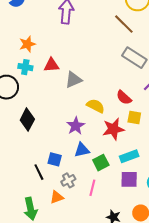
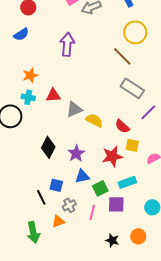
yellow semicircle: (96, 106) -> (94, 120), moved
black diamond: (27, 120) -> (48, 147), moved
purple square: (129, 179) -> (116, 204), moved

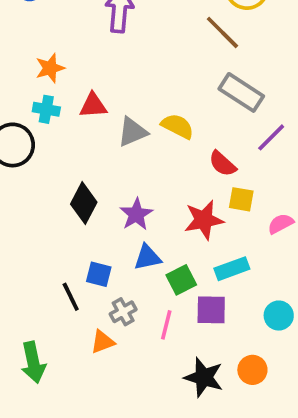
yellow semicircle: (94, 120) -> (177, 126), moved
green arrow: (33, 232) -> (33, 362), moved
black star: (112, 240) -> (204, 377), size x1.5

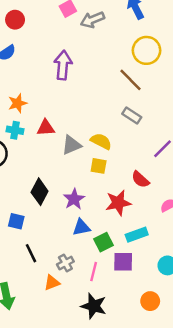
gray rectangle: (241, 92) -> (132, 116), moved, size x0.7
red semicircle: (222, 164) -> (140, 179), moved
yellow square: (241, 199) -> (99, 166), moved
blue square: (99, 274) -> (16, 221), moved
black star: (204, 377) -> (94, 306), moved

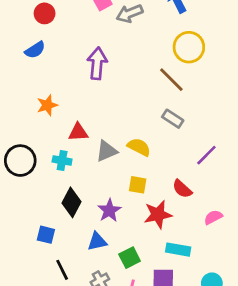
cyan cross: (15, 130) -> (62, 161), moved
yellow square: (99, 166) -> (138, 185), moved
blue triangle: (81, 227) -> (97, 241), moved
cyan rectangle: (137, 235) -> (178, 250), turned 30
green square: (103, 242) -> (130, 258), moved

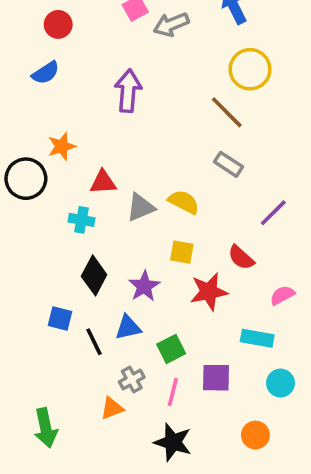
black circle: (20, 161) -> (26, 179), moved
cyan rectangle: (178, 250) -> (257, 338), moved
black line: (62, 270) -> (94, 342), moved

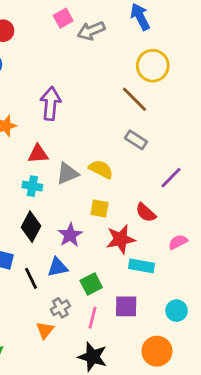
purple arrow: (128, 91) -> (51, 103), moved
cyan cross: (81, 220) -> (32, 186), moved
cyan rectangle: (257, 338) -> (142, 266), moved
orange triangle: (112, 408) -> (45, 330), turned -30
orange circle: (255, 435) -> (157, 351), size x1.4

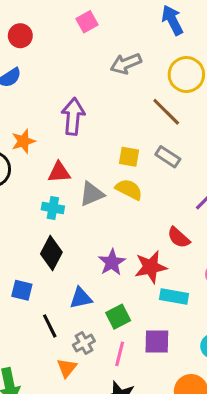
gray arrow: (91, 31) -> (126, 64), moved
yellow square: (100, 208) -> (129, 157), moved
purple star: (70, 235) -> (112, 262), moved
black line: (31, 278) -> (50, 326), moved

